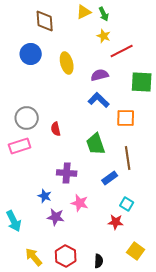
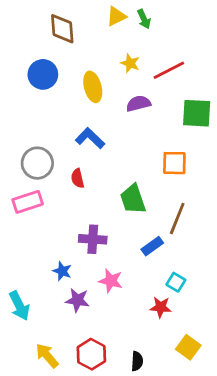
yellow star: (104, 36) -> (130, 63), moved
blue L-shape: (99, 100) -> (90, 138), moved
brown line: (128, 158) -> (177, 218), turned 30

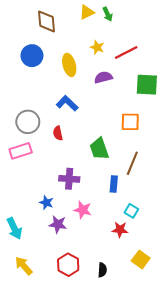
blue rectangle: (152, 246) -> (114, 184), turned -49
yellow arrow: (47, 356) -> (24, 266), moved

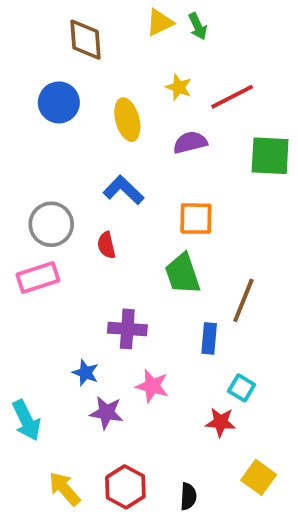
orange square: (130, 122) -> (196, 219), moved
yellow arrow: (24, 266) -> (65, 489), moved

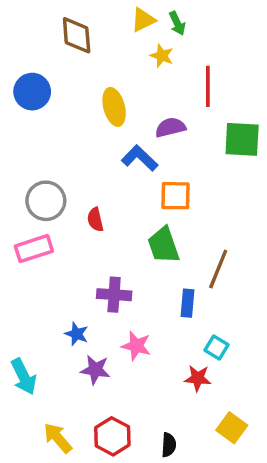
yellow star: (179, 87) -> (162, 56), moved
red line: (232, 97) -> (208, 86), turned -63
blue circle: (59, 102) -> (32, 92), moved
blue L-shape: (124, 190) -> (140, 158), moved

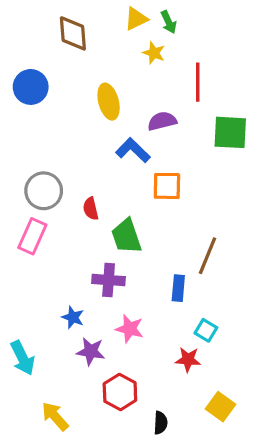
green trapezoid: (164, 245) -> (126, 236), moved
pink rectangle: (34, 249) -> (32, 236), turned -48
red hexagon: (112, 436) -> (120, 392), moved

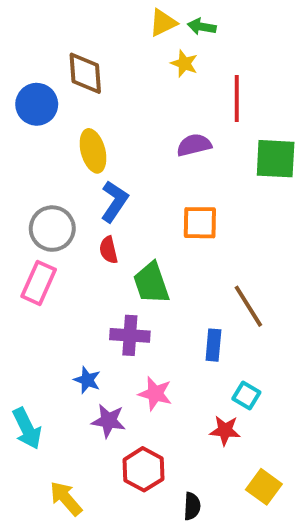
green arrow: (169, 22) -> (202, 27), turned 125
brown diamond: (73, 33) -> (85, 73), moved
yellow ellipse: (109, 102) -> (93, 151), moved
blue L-shape: (133, 150) -> (114, 201), moved, turned 80
brown line: (208, 256) -> (248, 306), turned -54

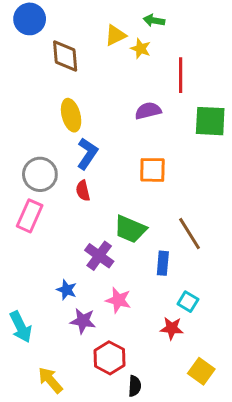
yellow triangle: (163, 23) -> (115, 35), moved
blue circle: (37, 104) -> (30, 19), moved
green trapezoid: (151, 283) -> (130, 229), moved, turned -48
purple cross: (130, 335) -> (99, 256), turned 32
black semicircle: (192, 506) -> (135, 386), moved

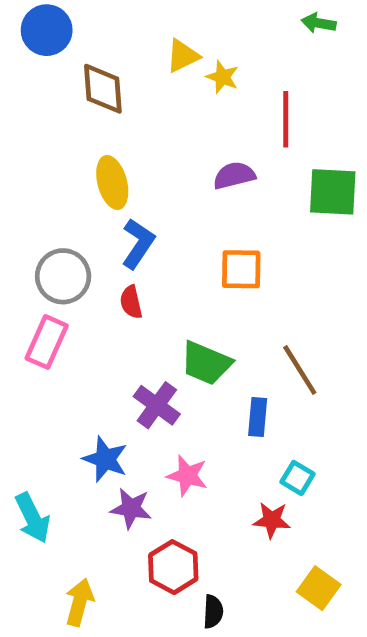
green arrow: (154, 20) -> (319, 23), moved
blue star: (67, 290) -> (105, 459), size x1.4
yellow arrow: (50, 380) -> (79, 602), turned 56

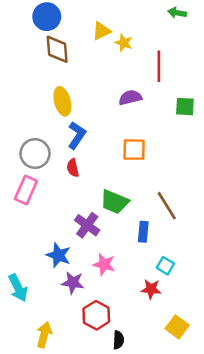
blue circle: (47, 30) -> (47, 17), moved
green square: (333, 192) -> (185, 107), size x0.7

